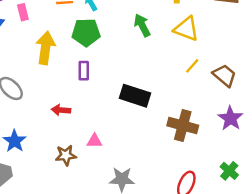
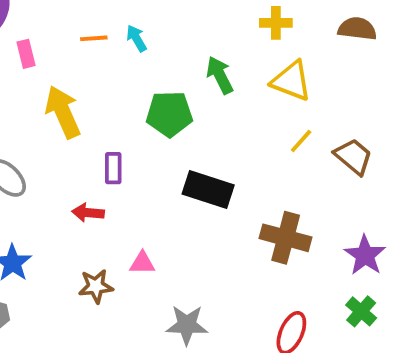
green pentagon: (86, 32) -> (169, 114), moved
yellow arrow: (46, 48) -> (63, 112), turned -32
purple rectangle: (84, 71) -> (113, 168), moved
purple star: (230, 118) -> (365, 255), moved

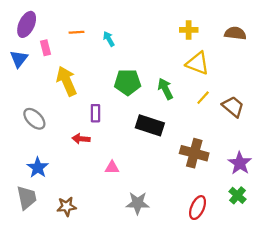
orange line: (94, 38) -> (77, 32), moved
green arrow: (220, 75) -> (165, 89), moved
brown star: (96, 286) -> (67, 206), moved

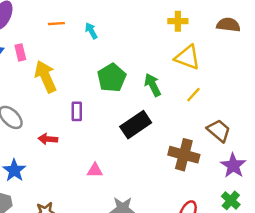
pink rectangle: (45, 48) -> (20, 52), moved
green pentagon: (128, 82) -> (112, 78), turned -30
brown trapezoid: (233, 107) -> (219, 131), moved
black rectangle: (150, 125) -> (136, 125), turned -52
red arrow: (81, 139) -> (48, 139), moved

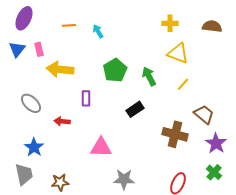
yellow arrow: (46, 77) -> (60, 69), turned -60
black rectangle: (136, 125) -> (135, 109), size x0.7
pink triangle: (95, 170) -> (101, 147), size x1.6

